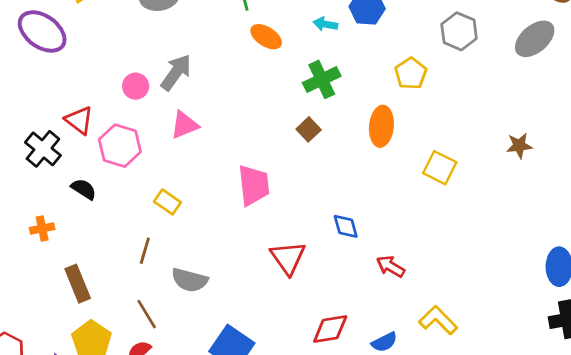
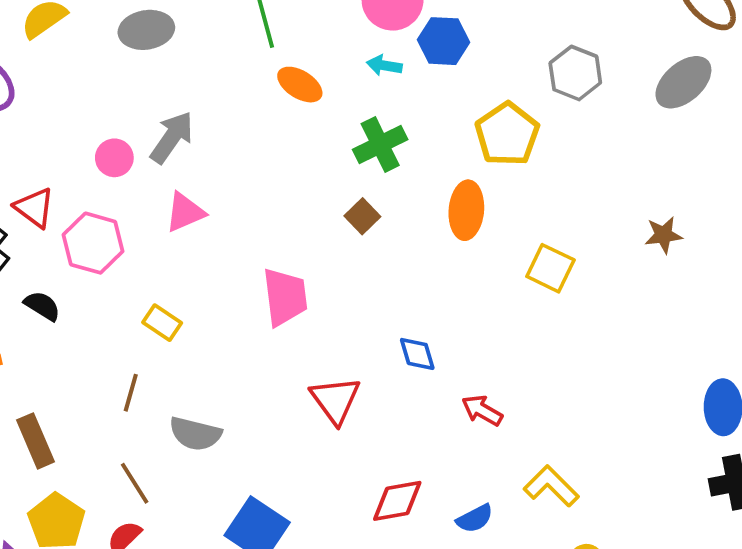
yellow pentagon: (411, 73) -> (507, 134), size x1.4

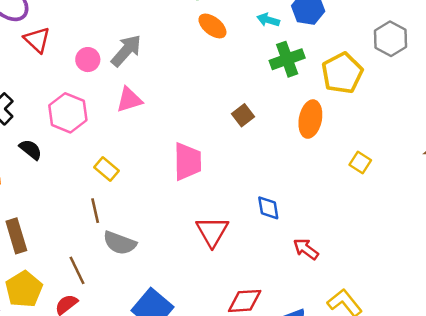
green cross: (380, 145) -> (287, 59), moved
red triangle: (34, 208) -> (37, 40), moved
yellow square: (550, 268) -> (360, 163), size x0.7
brown line: (131, 393) -> (95, 211), moved, turned -35

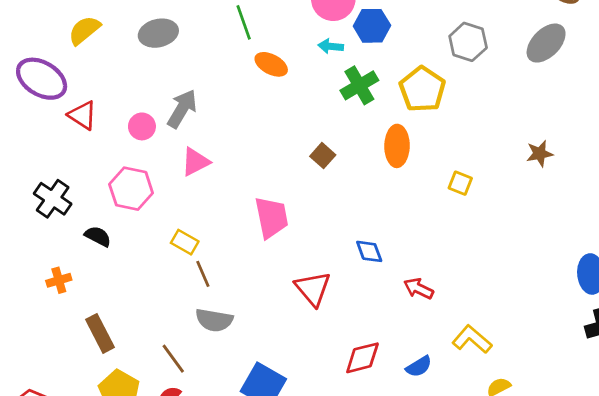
brown line: (95, 211) -> (203, 274), moved

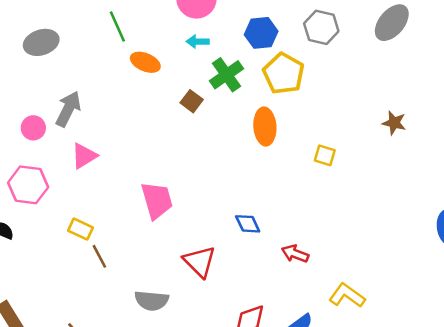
blue hexagon: (372, 26) -> (261, 33), moved
brown star: (540, 154) -> (394, 123), turned 30
brown square: (323, 156) -> (192, 101), moved
gray semicircle: (214, 320) -> (152, 301), moved

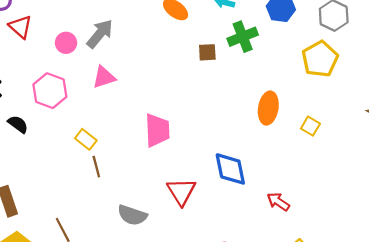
yellow pentagon: (284, 74) -> (320, 59), moved
brown square: (192, 101) -> (207, 52), turned 36
orange ellipse: (265, 127) -> (268, 108), moved
blue diamond: (248, 224) -> (230, 169), size x1.6
red arrow: (295, 254) -> (278, 202), moved

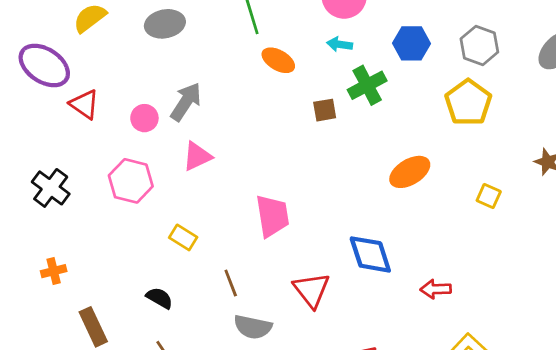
orange ellipse: (268, 108) -> (410, 172), turned 56
black semicircle: (18, 124) -> (160, 298), moved
yellow square: (310, 126) -> (489, 196), moved
brown line: (96, 167) -> (231, 283), moved
red arrow: (278, 202) -> (436, 289), turned -30

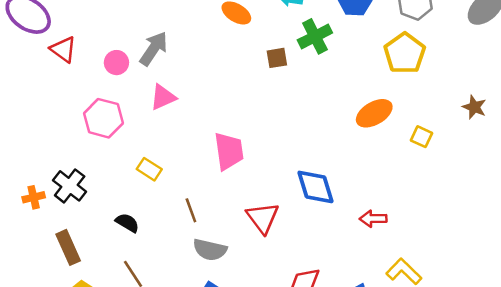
orange ellipse: (410, 172) -> (374, 113), moved
black cross: (51, 188) -> (70, 186), moved

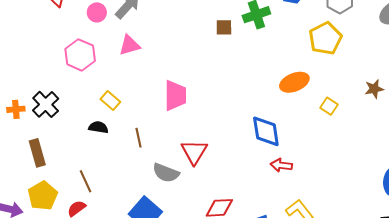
brown star: (474, 107) -> (374, 89), turned 30
blue diamond: (315, 187) -> (266, 131), moved
black semicircle: (127, 223) -> (98, 127), moved, turned -30
gray semicircle: (210, 250) -> (166, 173), moved

